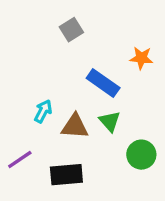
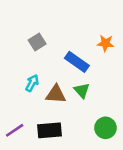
gray square: (71, 30) -> (37, 42), moved
green circle: (141, 155) -> (105, 128), moved
purple line: (20, 160) -> (15, 130), moved

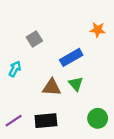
orange star: (105, 43) -> (98, 30), moved
blue rectangle: (77, 62) -> (71, 57), turned -65
cyan arrow: (32, 83) -> (15, 69), moved

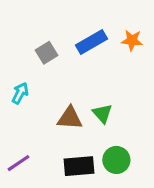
blue rectangle: (71, 57) -> (92, 42), moved
green circle: (98, 118) -> (116, 160), moved
black rectangle: (46, 121) -> (79, 166), moved

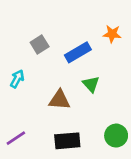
blue rectangle: (92, 42) -> (78, 52), moved
green triangle: (102, 113) -> (91, 84), moved
green circle: (116, 160) -> (116, 136), moved

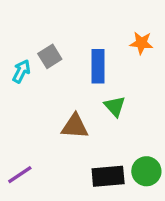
blue rectangle: (78, 52) -> (98, 66), turned -60
cyan arrow: (17, 79) -> (21, 71), moved
black rectangle: (67, 141) -> (108, 176), moved

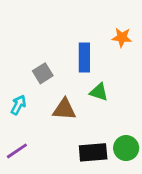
gray square: (50, 56) -> (43, 73), moved
cyan arrow: (21, 71) -> (18, 105), moved
green triangle: (115, 106) -> (99, 92), turned -30

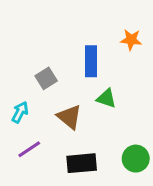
brown triangle: (64, 109) -> (69, 117), turned 35
purple line: (17, 151) -> (29, 149), moved
black rectangle: (93, 152) -> (82, 163), moved

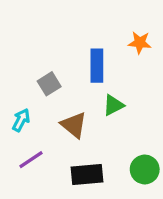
green triangle: (106, 98) -> (113, 105), turned -45

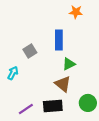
orange star: (140, 43) -> (76, 12), moved
brown triangle: (74, 125) -> (63, 84), moved
purple line: (31, 160) -> (26, 109), moved

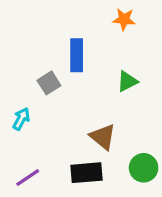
blue rectangle: (59, 40) -> (77, 55), moved
green triangle: (69, 64) -> (127, 81), moved
purple line: (26, 109) -> (28, 178), moved

